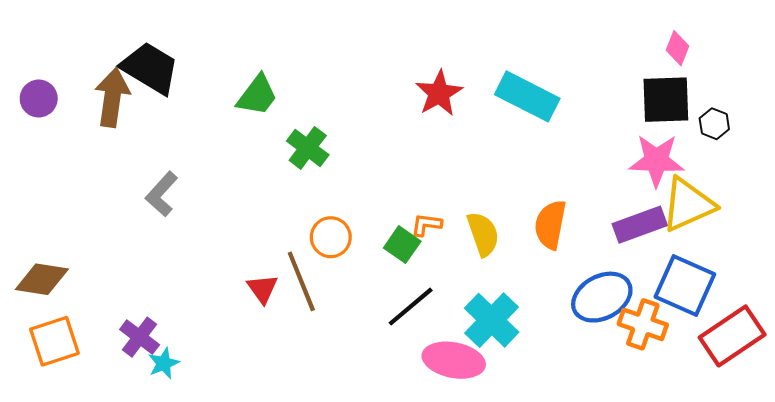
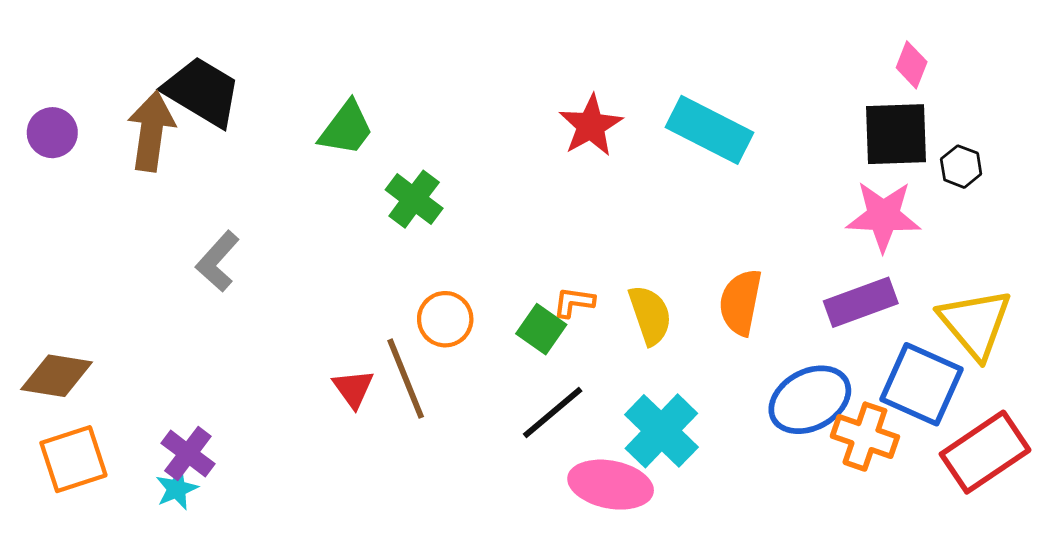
yellow triangle: (688, 205) -> (975, 323), moved, turned -46
cyan star: (164, 363) -> (177, 489), moved

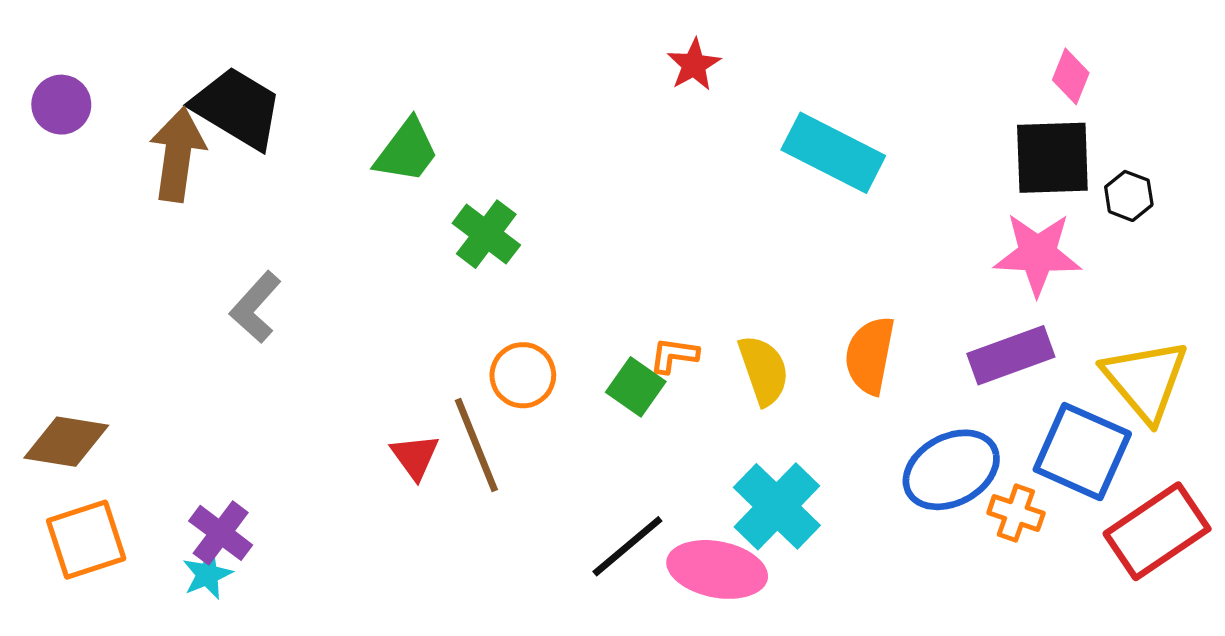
red star: (591, 126) -> (694, 65), moved, size x0.7
purple circle: (52, 133) -> (61, 105), moved
black line: (553, 412) -> (627, 546), moved
orange cross: (865, 437) -> (1016, 513), size x0.7

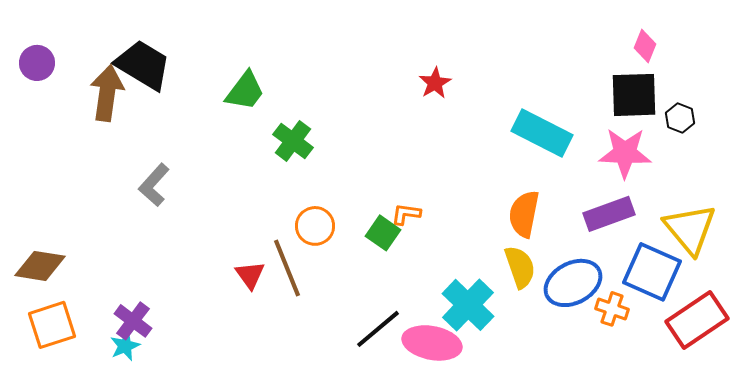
red star: (694, 65) -> (435, 83), moved
cyan rectangle: (833, 153) -> (542, 133), moved
yellow semicircle: (764, 370) -> (520, 267), moved

